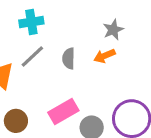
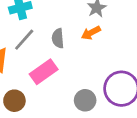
pink rectangle: (63, 111) -> (44, 72), moved

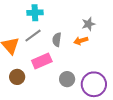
gray circle: (85, 100) -> (67, 79), moved

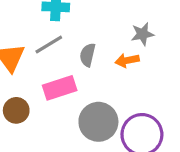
gray circle: (67, 79) -> (98, 122), size x1.5

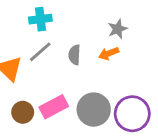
pink rectangle: (60, 88) -> (54, 107), moved

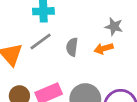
gray star: (118, 29) -> (114, 27), turned 30

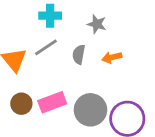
gray star: (114, 27) -> (97, 24), moved

